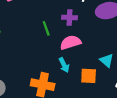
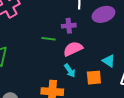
green line: (46, 28) -> (49, 39), turned -56

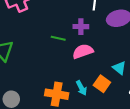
cyan arrow: (70, 71) -> (81, 88), moved
orange square: (94, 78) -> (102, 84), turned 35

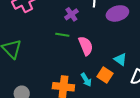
purple cross: (81, 27) -> (71, 14), moved, turned -32
pink semicircle: (83, 51) -> (86, 46), turned 90

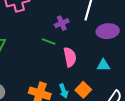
cyan triangle: (120, 59) -> (103, 65), moved, turned -48

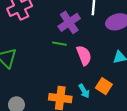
purple cross: (62, 23) -> (69, 22), size x1.5

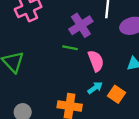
cyan arrow: (84, 91) -> (95, 88), moved, turned -96

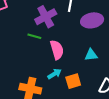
orange square: (116, 94) -> (73, 81), turned 35

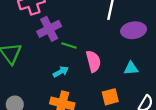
purple cross: (46, 17) -> (49, 29), moved
cyan arrow: (54, 74) -> (61, 72), moved

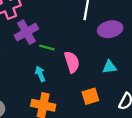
cyan arrow: (61, 72) -> (40, 74), turned -80

